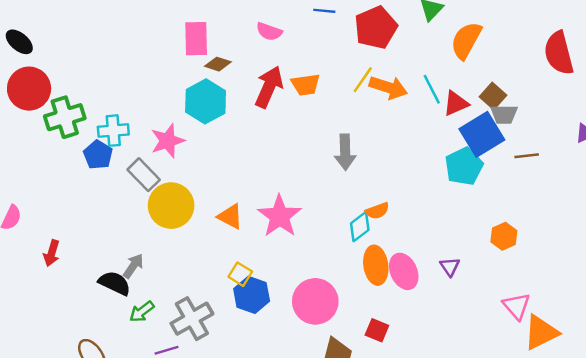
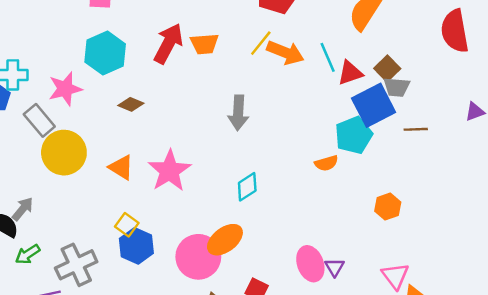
brown diamond: (218, 64) -> (131, 104), moved
orange semicircle: (377, 211) -> (326, 163), moved
orange ellipse: (376, 265) -> (225, 240), moved, turned 57
purple triangle: (450, 267) -> (335, 267), moved
pink ellipse: (404, 271) -> (310, 264), moved

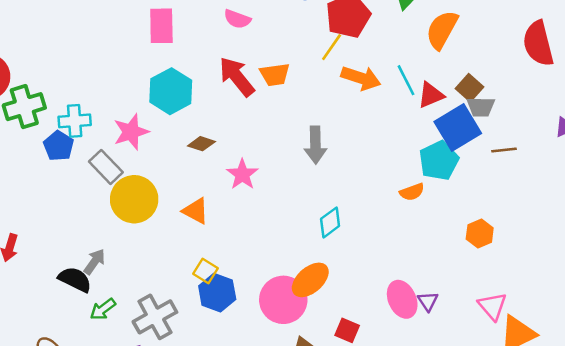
red arrow: (168, 43) -> (237, 77), turned -63
yellow line: (261, 43) -> (332, 47), moved
pink star: (169, 171) -> (242, 174), moved, size x0.7

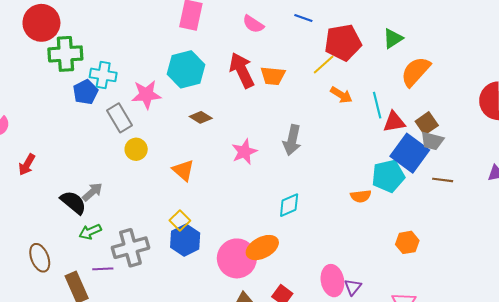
orange arrow: (361, 78) -> (341, 95), size x0.7
blue square: (458, 128) -> (410, 153), turned -36
pink star: (242, 174) -> (244, 152), moved
yellow circle: (134, 199) -> (136, 149), size x0.6

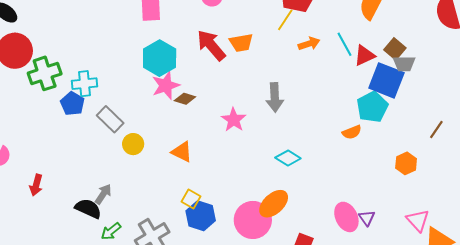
pink star: (146, 95) -> (166, 86), moved
orange arrow: (341, 95) -> (309, 44), turned -35
brown line: (443, 180) -> (436, 130), moved, turned -48
cyan diamond: (289, 205) -> (288, 158), turned 70

